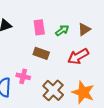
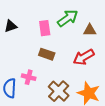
brown triangle: (84, 29) -> (90, 30), turned 32
green arrow: (62, 30) -> (68, 18), moved, size x1.5

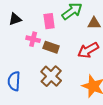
pink cross: (29, 77) -> (33, 39), moved
brown cross: (59, 91) -> (51, 76), moved

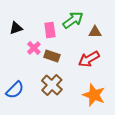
pink cross: (33, 39) -> (34, 48), turned 32
blue semicircle: (14, 81) -> (15, 90), turned -138

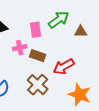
pink cross: (34, 48) -> (20, 48), turned 32
red arrow: (89, 59) -> (64, 67), moved

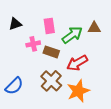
green arrow: (59, 20) -> (72, 35), moved
orange star: (80, 95) -> (78, 91), moved, turned 30

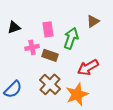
brown triangle: (94, 28) -> (93, 21), moved, turned -32
green arrow: (72, 35) -> (71, 38), turned -35
red arrow: (77, 63) -> (88, 67), moved

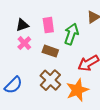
black triangle: (14, 27) -> (22, 25), moved
pink cross: (32, 47) -> (24, 43), moved, turned -32

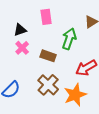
pink rectangle: (48, 25) -> (46, 17), moved

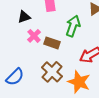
pink cross: (22, 48) -> (34, 36), moved
orange star: (75, 95) -> (79, 82), turned -30

